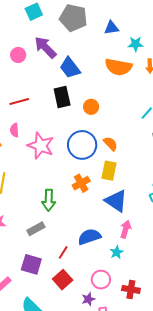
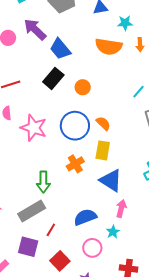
black rectangle: (62, 97) -> (53, 78), turned 55
gray rectangle: (36, 229) -> (32, 211), size x1.5
red line: (63, 252) -> (51, 230), moved
pink circle: (101, 280) -> (92, 248), moved

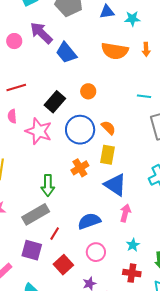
cyan star: (125, 23) -> (132, 19), moved
black rectangle: (53, 78) -> (55, 102), moved
cyan line: (138, 92) -> (144, 96), turned 56
cyan star: (113, 232) -> (133, 245), moved

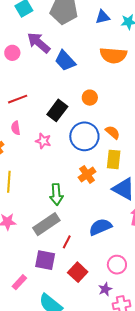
pink star: (39, 131) -> (43, 141), size x0.6
pink circle: (96, 252) -> (117, 265), moved

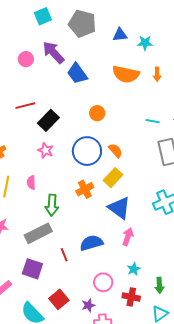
black rectangle: (57, 110) -> (48, 120), moved
pink semicircle: (16, 128) -> (31, 183), moved
yellow rectangle: (114, 159) -> (113, 178), turned 30
red line: (67, 242) -> (64, 255), moved, turned -56
red square: (78, 272) -> (59, 299), moved

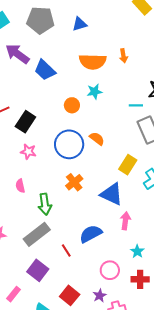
cyan star: (145, 43) -> (95, 92), moved
cyan line: (153, 121) -> (136, 105), moved
yellow rectangle: (113, 178) -> (128, 165), moved
purple square: (32, 269) -> (38, 270), turned 30

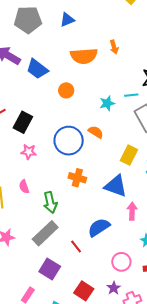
cyan star: (95, 92) -> (107, 103), moved
orange circle: (72, 105) -> (66, 90), moved
orange cross: (74, 182) -> (77, 178), turned -30

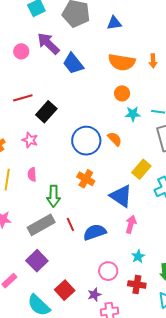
orange circle: (66, 90) -> (122, 93), moved
pink star: (29, 152) -> (30, 140), moved
red line: (76, 246) -> (70, 224), moved

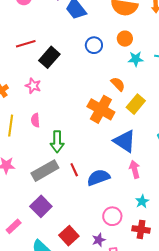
blue circle: (86, 141) -> (94, 45), moved, size x0.6
yellow rectangle: (141, 169) -> (136, 104), moved
orange cross: (86, 179) -> (101, 109), moved, size x1.5
pink arrow: (131, 224) -> (135, 169), turned -30

